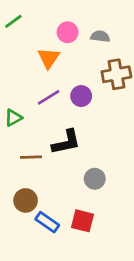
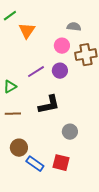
pink circle: (68, 32) -> (62, 46), moved
orange triangle: (49, 58) -> (27, 31), moved
brown line: (31, 157) -> (13, 114), moved

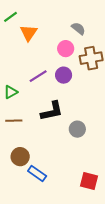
gray semicircle: (74, 27) -> (78, 28), turned 32
gray circle: (70, 132) -> (77, 129), moved
red square: (61, 163) -> (89, 181), moved

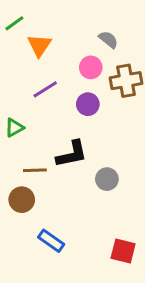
purple line: (38, 76) -> (45, 89), moved
brown line: (14, 121) -> (35, 170), moved
brown circle: (20, 157) -> (22, 200), moved

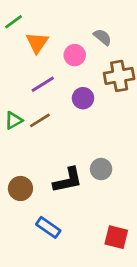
pink circle: (91, 67) -> (75, 55), moved
black L-shape: (72, 154) -> (68, 180), moved
brown line: (35, 170) -> (40, 120), moved, turned -30

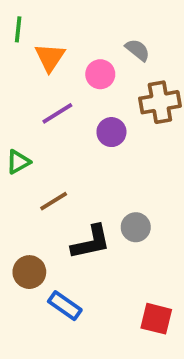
green line: (14, 22) -> (18, 29), turned -48
brown line: (40, 120) -> (54, 201), moved
brown circle: (20, 188) -> (29, 272), moved

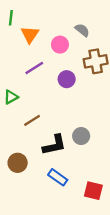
blue rectangle: (65, 306) -> (58, 177), moved

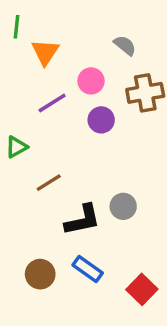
pink circle: (60, 45) -> (91, 81), moved
brown circle: (18, 163) -> (40, 274), moved
red square: (93, 191) -> (142, 289), turned 30

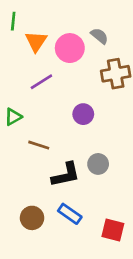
pink circle: (91, 81) -> (70, 48), moved, size x1.4
purple circle: (101, 120) -> (83, 114), moved
brown line: (49, 183) -> (39, 145), turned 50
red square: (142, 289) -> (113, 230), turned -30

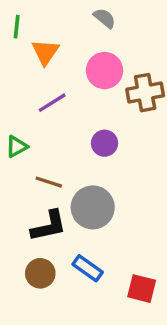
gray semicircle: (99, 36) -> (105, 18), moved
pink circle: (70, 48) -> (105, 71), moved
gray circle: (98, 164) -> (93, 207), moved, size x1.6
black L-shape: (66, 175) -> (49, 226), moved

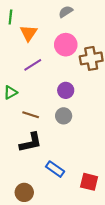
gray semicircle: (105, 18) -> (66, 12), turned -72
gray circle: (93, 207) -> (64, 116), moved, size x0.6
brown circle: (40, 273) -> (24, 192), moved

